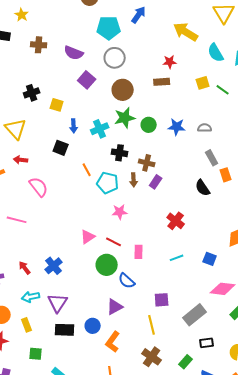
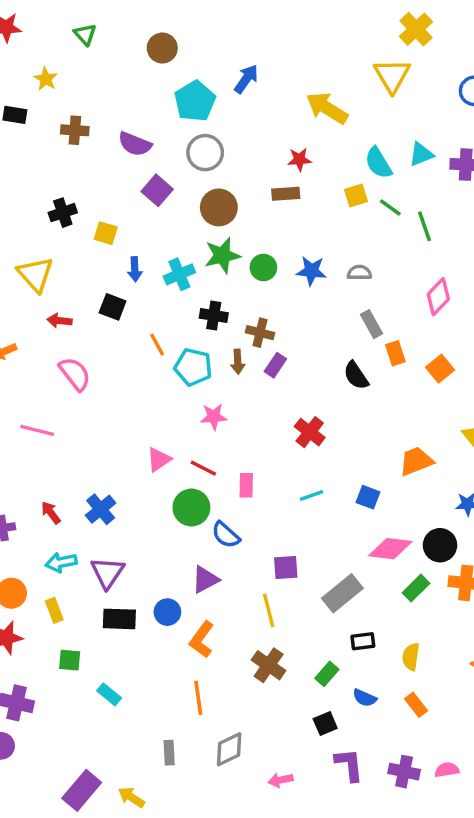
cyan pentagon: (109, 28) -> (195, 101), turned -30
cyan semicircle: (216, 53) -> (378, 163), moved
red arrow: (21, 160) -> (59, 321), moved

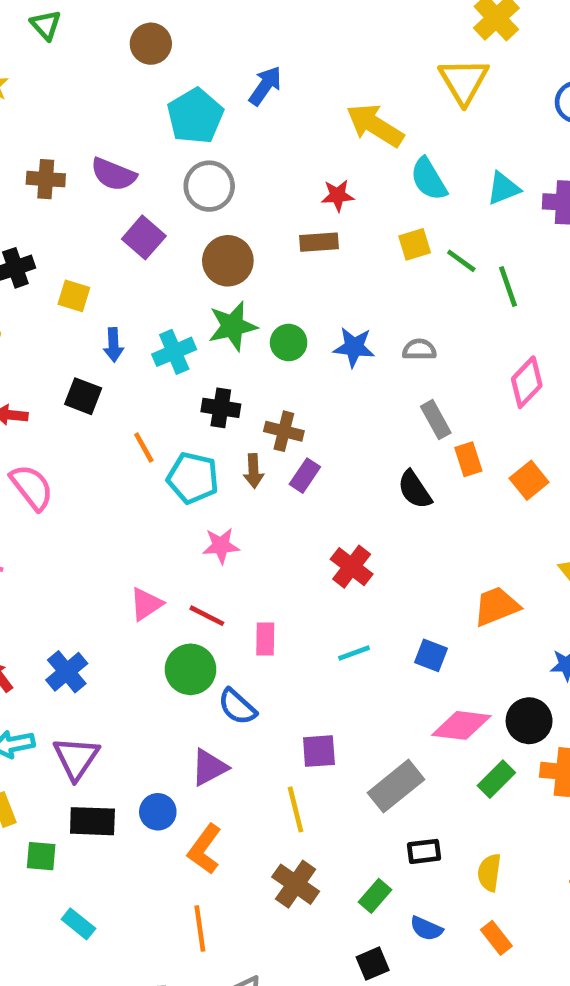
brown cross: (75, 130) -> (46, 179), moved
cyan semicircle: (378, 163) -> (429, 179), moved
green square: (70, 660) -> (41, 856), moved

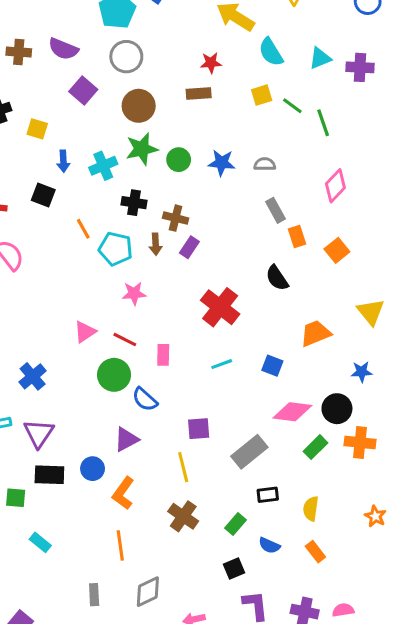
black semicircle: (415, 490) -> (277, 278), moved
red cross: (352, 567) -> (220, 307), size x1.4

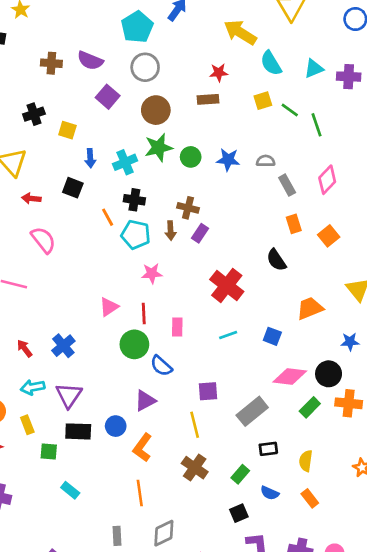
black cross: (134, 203) -> (134, 200), moved
gray rectangle: (275, 210) -> (287, 185), moved
red line: (125, 339) -> (144, 314), turned 60

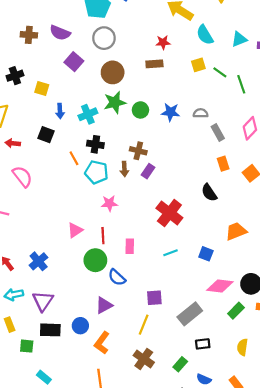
yellow line: (195, 425) -> (144, 325), turned 36
yellow semicircle: (306, 461) -> (242, 347), moved

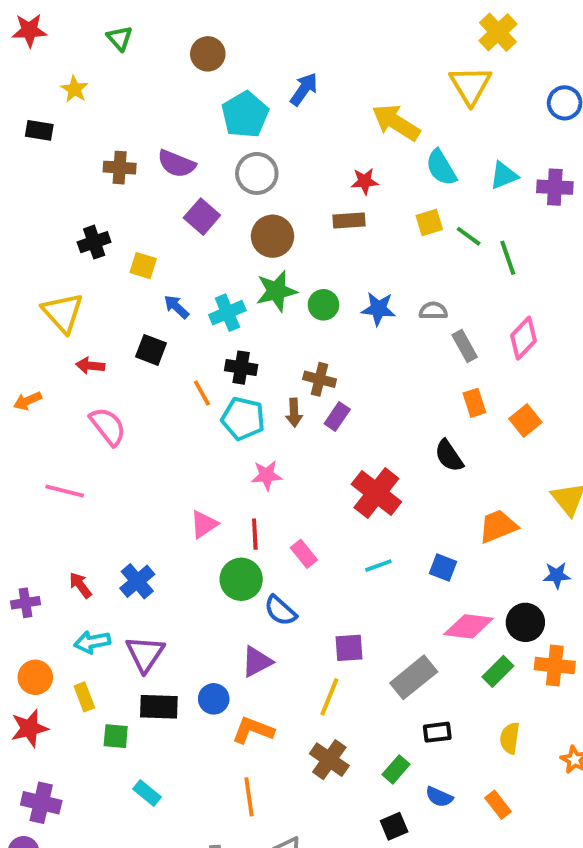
blue arrow: (60, 111) -> (176, 307), turned 136
pink rectangle: (130, 246) -> (304, 554), turned -40
orange L-shape: (102, 343) -> (253, 730), turned 75

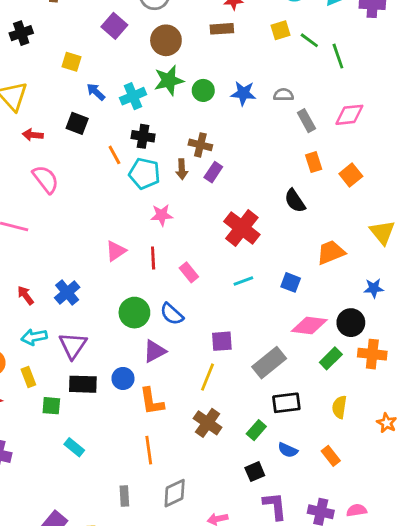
black cross: (94, 242) -> (21, 33), moved
pink diamond: (523, 338) -> (349, 115), turned 40
green circle: (241, 579) -> (134, 313), moved
orange L-shape: (253, 730) -> (152, 401), turned -120
black rectangle: (437, 732) -> (286, 403), size x1.4

